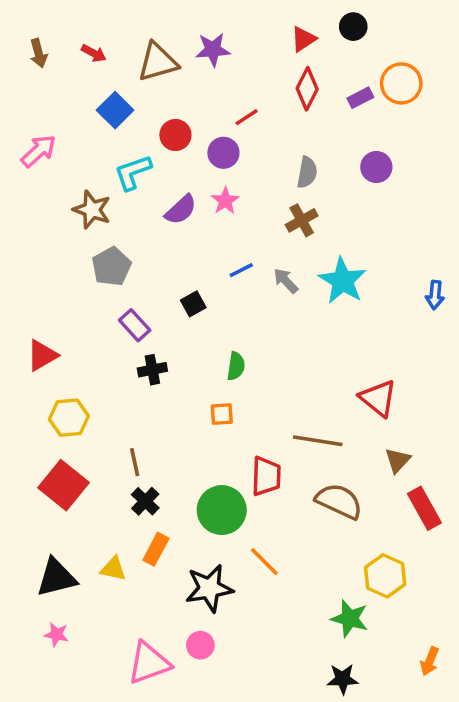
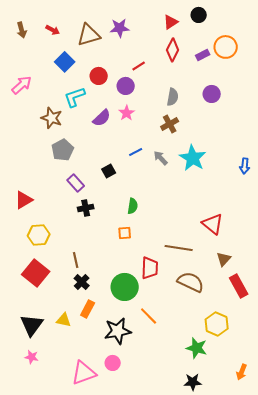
black triangle: (56, 578) -> (32, 325), turned -40

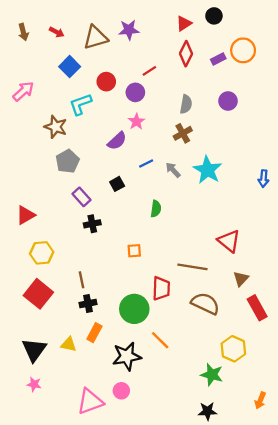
purple semicircle: (102, 118) -> (117, 141), moved
green semicircle: (133, 206) -> (156, 209), moved
black cross: (82, 282) -> (88, 304), turned 35

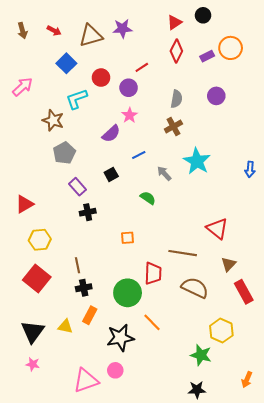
gray arrow: (173, 170) -> (164, 173), moved
green semicircle: (156, 209) -> (148, 198), turned -63

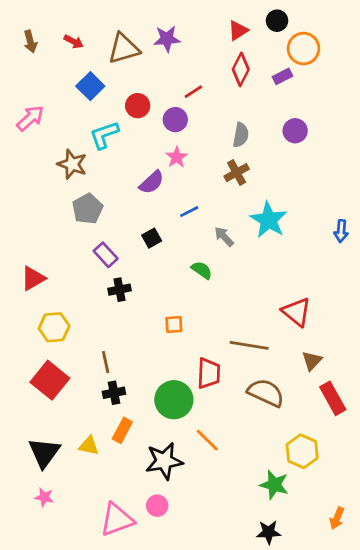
orange circle: (231, 48) -> (303, 49), moved

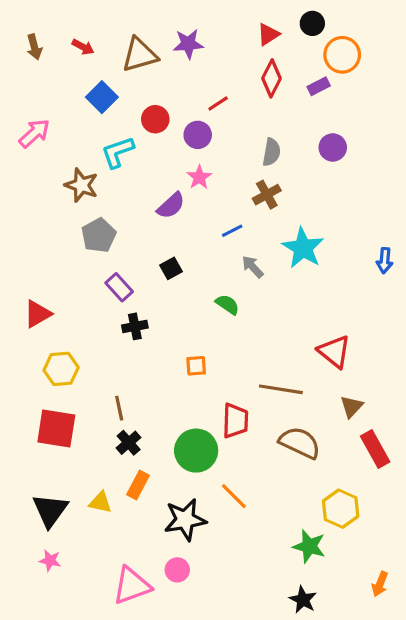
blue line: (189, 212) -> (232, 231), moved
red square: (50, 380) -> (56, 429), turned -30
black cross: (114, 393) -> (129, 443), turned -30
black star: (269, 532) -> (303, 600), turned 30

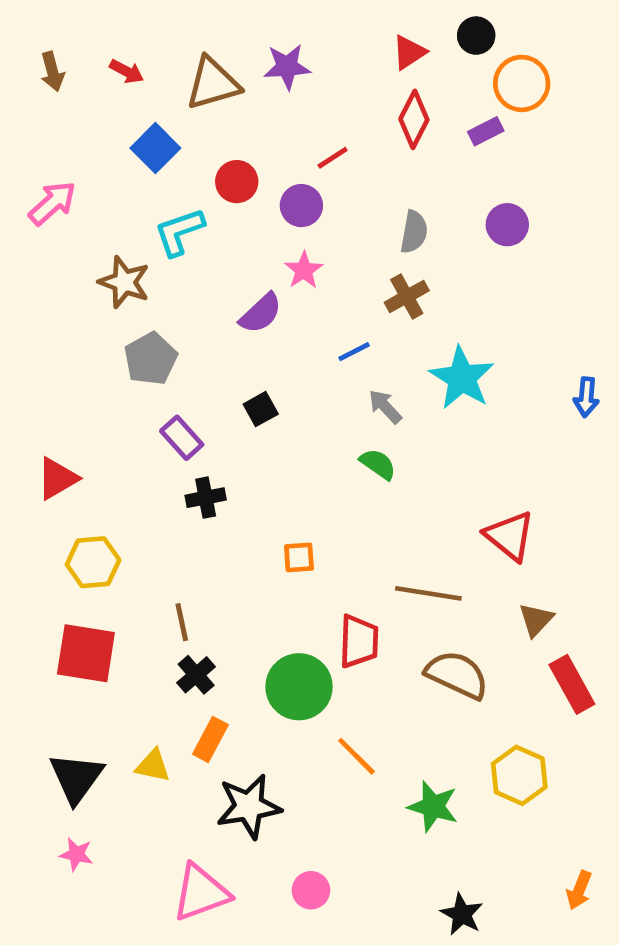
green semicircle: (228, 304) -> (378, 464), moved
black star: (185, 520) -> (249, 806), moved
green star: (309, 546) -> (433, 806), moved
pink circle: (177, 570) -> (311, 890), moved

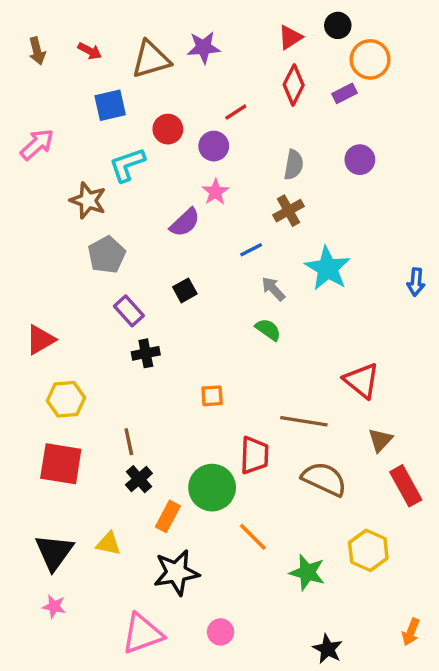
blue square: (155, 148) -> (110, 105), turned 32
orange rectangle: (210, 739) -> (168, 516), moved

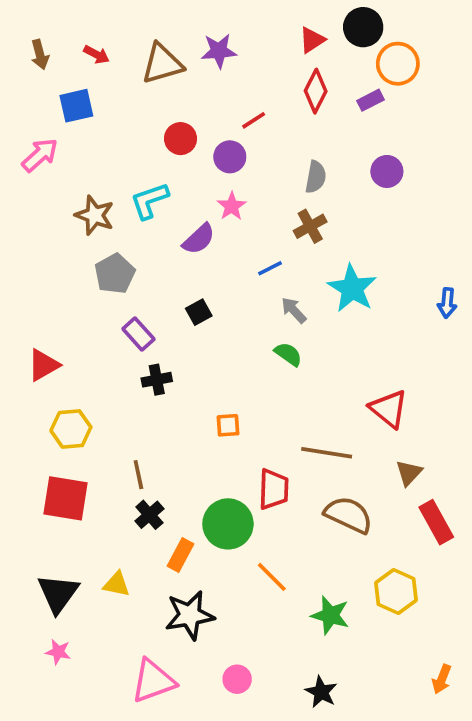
black circle: (338, 25) -> (363, 27), size x1.4
blue square: (110, 105) -> (76, 106), moved
cyan L-shape: (127, 165) -> (149, 201), moved
black star: (328, 649) -> (321, 692), moved

